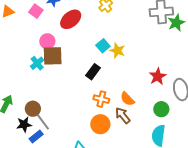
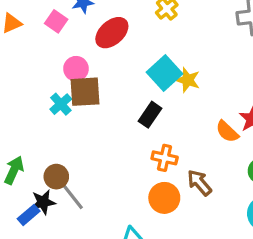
cyan square: (103, 46) -> (164, 73), size x1.5
orange semicircle: (127, 99) -> (227, 132), moved
blue rectangle: (36, 137) -> (29, 215), moved

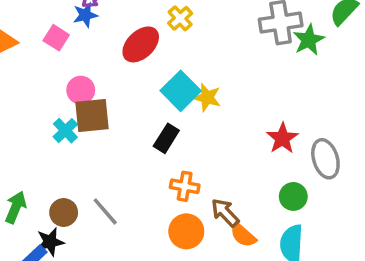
red ellipse: (112, 33) -> (141, 44), moved
orange semicircle: (227, 132) -> (243, 235), moved
gray line: (73, 197) -> (105, 211), moved

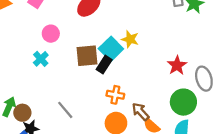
cyan square: (181, 91) -> (111, 49), moved
brown square: (92, 116) -> (87, 56), moved
green circle: (293, 196) -> (183, 102), size x1.5
brown circle: (64, 212) -> (22, 113), moved

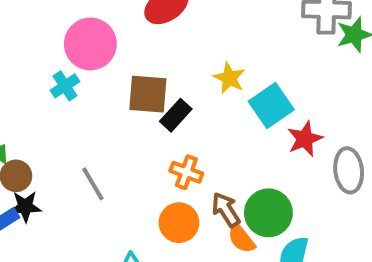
pink circle: (51, 34) -> (90, 44), size x1.6
cyan square: (111, 49) -> (271, 105), moved
green circle: (183, 102) -> (268, 213), moved

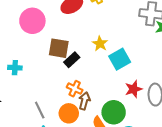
cyan cross: (65, 86) -> (15, 68), moved, turned 32
red star: (305, 139) -> (133, 89), moved
gray line: (93, 184) -> (40, 110), moved
brown arrow: (226, 210) -> (84, 101), moved, turned 42

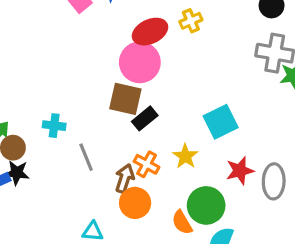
pink circle: (32, 21) -> (140, 62), moved
yellow star: (100, 44) -> (185, 156), moved
brown arrow: (84, 101) -> (125, 178), moved
gray line: (40, 110) -> (86, 157), moved

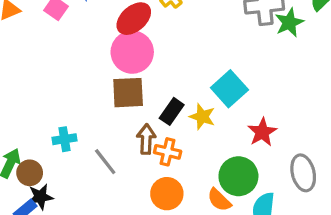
black rectangle: (145, 118) -> (172, 111), moved
yellow star: (185, 156) -> (202, 117), moved
brown arrow: (125, 178) -> (146, 139), moved
gray ellipse: (274, 181) -> (303, 173), moved

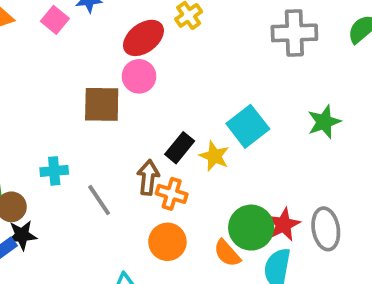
green star: (289, 23) -> (324, 122), moved
pink circle: (132, 52) -> (139, 76), size x0.7
brown square: (128, 93) -> (102, 104), moved
red star: (262, 132) -> (284, 225), moved

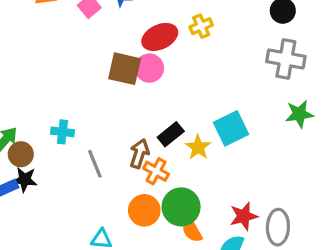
brown square: (102, 104) -> (125, 69), moved
green star: (324, 122) -> (299, 114), moved
green circle: (251, 228) -> (181, 207), moved

